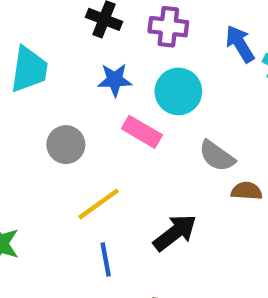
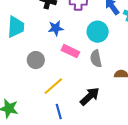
cyan circle: (178, 91) -> (98, 32), moved
gray semicircle: (217, 156) -> (96, 59), moved, turned 48

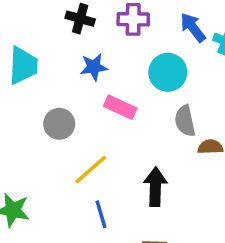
gray semicircle: (96, 59) -> (185, 121), moved
black arrow: (90, 96) -> (155, 187), turned -45

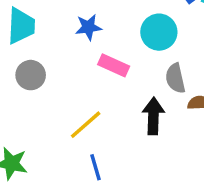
gray circle: (59, 124) -> (31, 75), moved
black arrow: (155, 187) -> (153, 116), moved

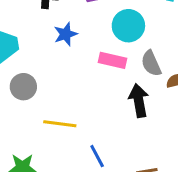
pink rectangle: (114, 65) -> (112, 60), moved
yellow line: (86, 125) -> (60, 124), moved, turned 60

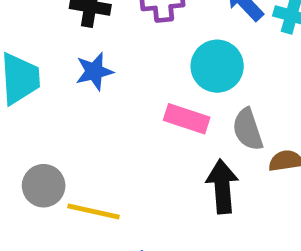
blue star: (66, 34) -> (94, 71), moved
gray circle: (23, 87) -> (44, 186), moved

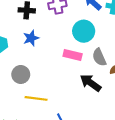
gray circle: (44, 186) -> (21, 74), moved
black arrow: (222, 187) -> (90, 83), turned -45

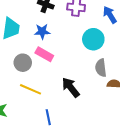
pink rectangle: (73, 55) -> (44, 54), moved
black arrow: (90, 83) -> (71, 87), moved

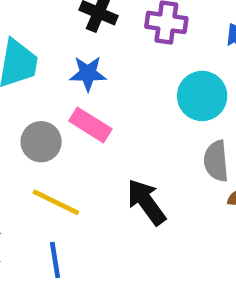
blue line: (48, 117) -> (55, 260), moved

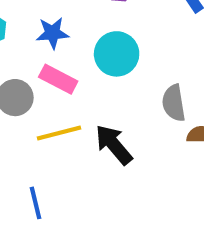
cyan circle: (202, 96) -> (117, 54), moved
yellow line: (56, 202) -> (59, 133), moved, turned -36

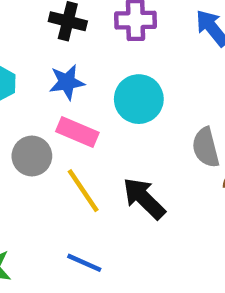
yellow line: (59, 133) -> (83, 191), turned 75
blue line: (36, 203) -> (84, 263), moved, turned -48

